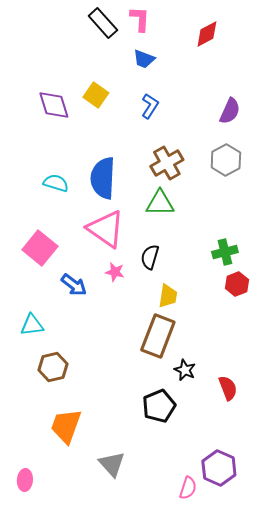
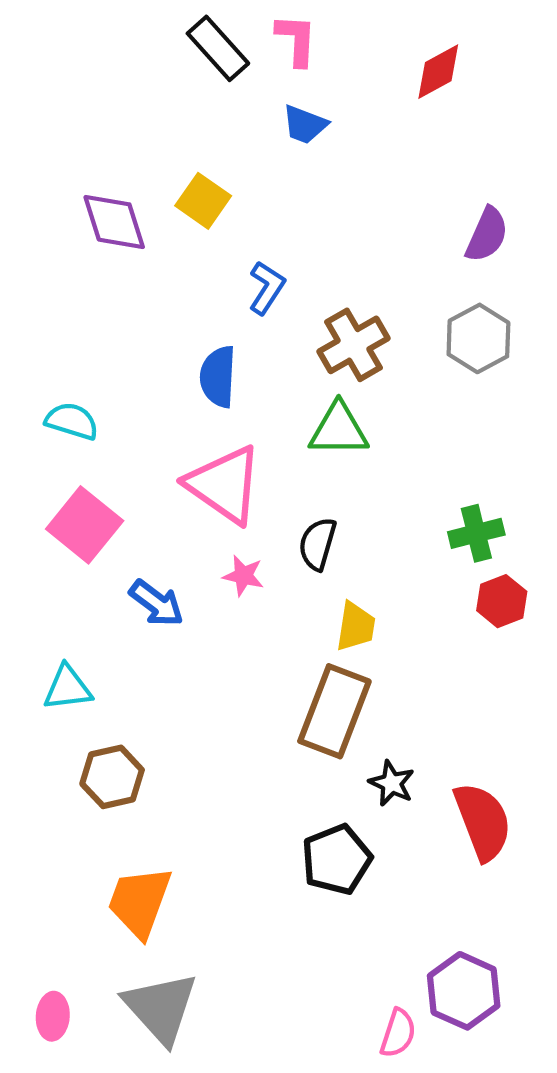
blue L-shape: (150, 106) -> (267, 288), moved
blue semicircle: (103, 178) -> (218, 377), size x0.7
cyan semicircle: (56, 183) -> (72, 421), moved
red semicircle: (228, 388) -> (483, 821), size x1.5
gray triangle: (112, 464) -> (161, 1008), moved, size x1.4

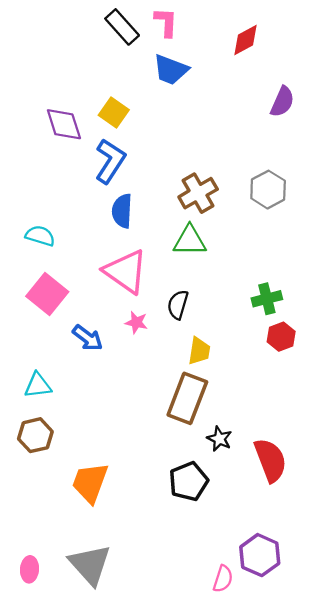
blue trapezoid: (305, 125) -> (171, 70), size x1.4
purple semicircle: (487, 235) -> (282, 102), moved
blue L-shape: (267, 288) -> (110, 161), moved, size x1.5
brown hexagon: (112, 777) -> (35, 435), moved
orange trapezoid: (140, 902) -> (90, 483), moved

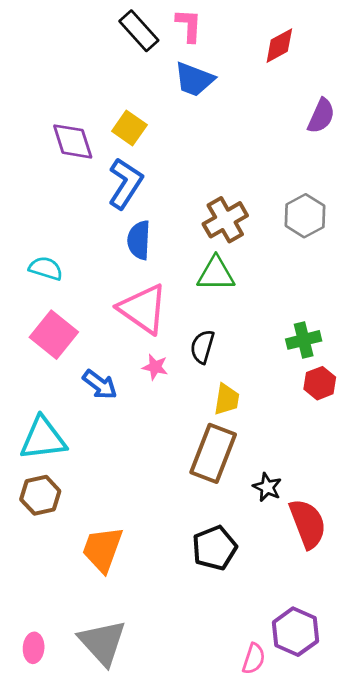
cyan triangle: (38, 385) -> (43, 439), size x1.5
black star: (219, 439) -> (267, 487), moved

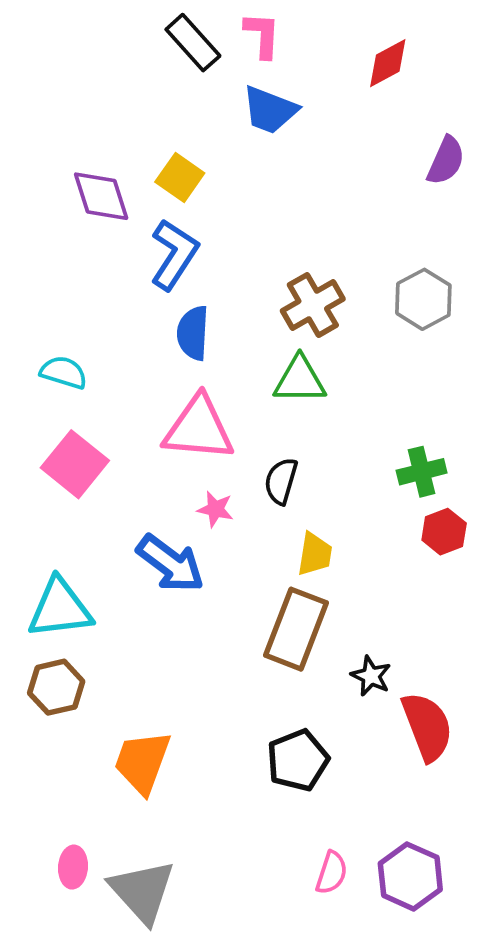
pink triangle: (143, 309) -> (199, 429), turned -30
blue arrow: (100, 385) -> (170, 564), moved, size x1.4
pink ellipse: (34, 648) -> (73, 867), moved
pink semicircle: (254, 659) -> (332, 873), moved

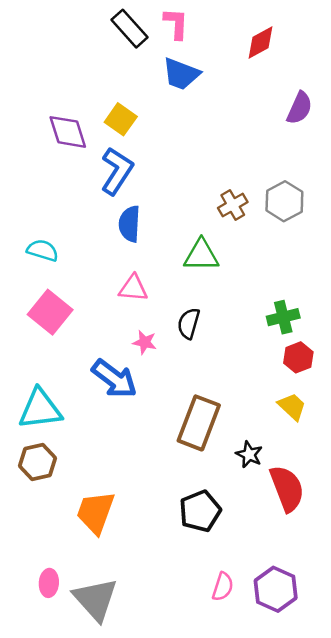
brown cross: (313, 305) -> (233, 205), moved, size x0.7
pink triangle: (199, 429) -> (133, 288), size x0.6
yellow trapezoid: (315, 554) -> (292, 407), moved, turned -56

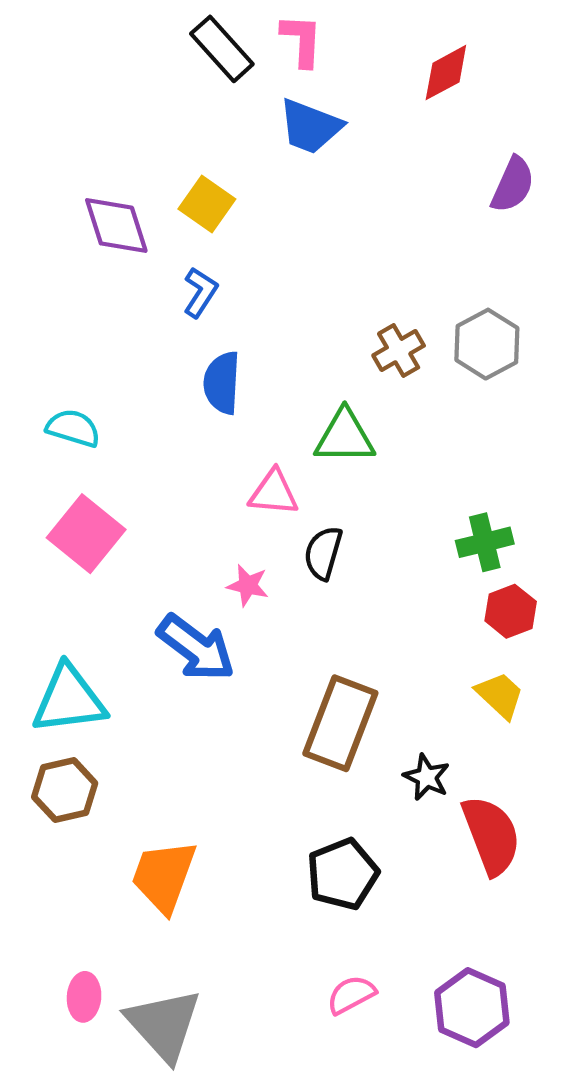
blue L-shape: (117, 171) -> (200, 292), size x0.6
pink triangle: (133, 288) -> (274, 493), moved
pink semicircle: (223, 587) -> (351, 995), moved, turned -136

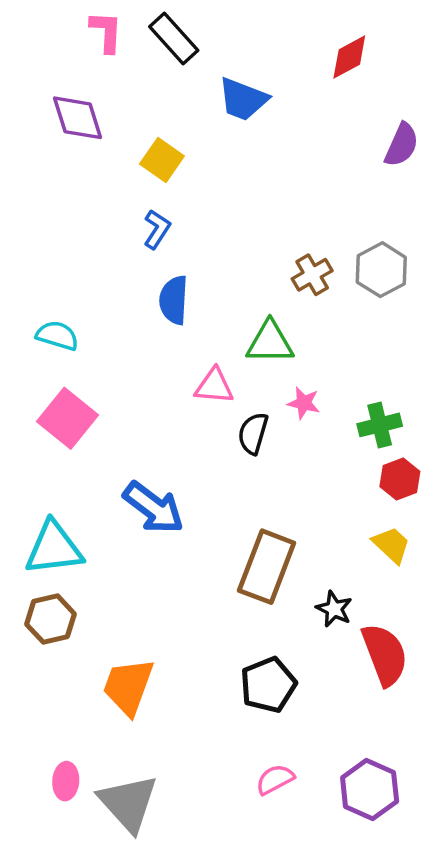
pink L-shape: (302, 40) -> (106, 32), moved
purple diamond: (116, 226) -> (78, 118), moved
pink star: (248, 585) -> (304, 403), moved

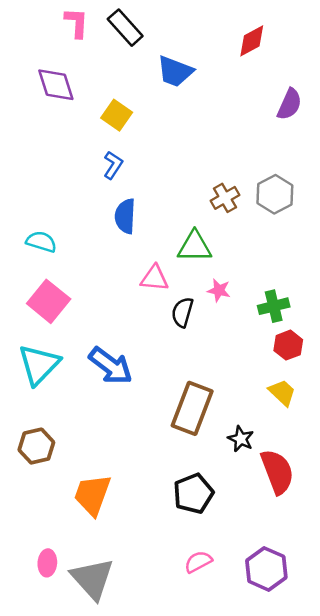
cyan triangle: (54, 548) -> (39, 365), moved, turned -39

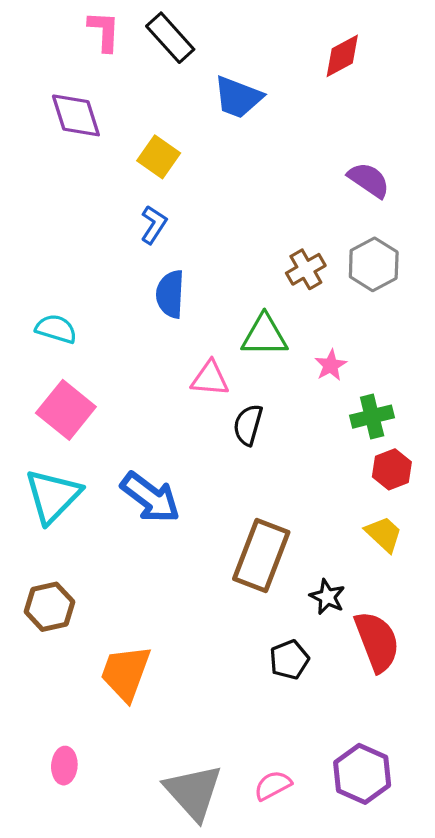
purple semicircle: (289, 104) -> (369, 180), moved, turned -80
pink star: (219, 290) -> (331, 365), moved, turned 30
black pentagon: (193, 494) -> (289, 660), moved, size x0.7
pink semicircle: (198, 562) -> (273, 785), moved
gray triangle: (92, 579) -> (193, 792), moved

